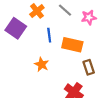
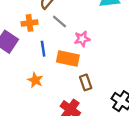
orange cross: (37, 11) -> (30, 23), turned 32
pink star: (89, 17) -> (82, 39), moved

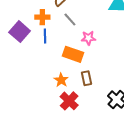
blue line: (43, 49) -> (45, 36), moved
orange star: (35, 80) -> (61, 80), moved

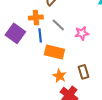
gray line: (70, 20) -> (58, 25), moved
orange rectangle: (73, 54) -> (54, 52), moved

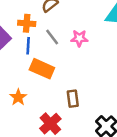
pink star: (82, 33) -> (79, 38), moved
orange star: (59, 76) -> (18, 97), moved

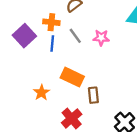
orange rectangle: (42, 69) -> (72, 77), moved

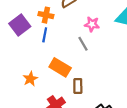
gray line: (75, 36) -> (83, 44), moved
pink star: (101, 38) -> (92, 24), moved

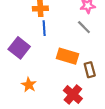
purple square: (20, 25) -> (19, 48), moved
orange star: (30, 79) -> (29, 85), moved

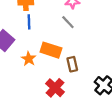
orange star: (29, 85) -> (29, 59), moved

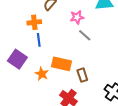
gray line: (68, 22) -> (85, 35), moved

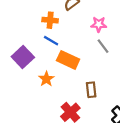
blue line: (39, 40) -> (51, 41), turned -64
orange rectangle: (62, 64) -> (68, 60), moved

